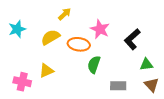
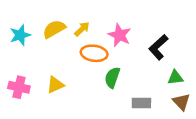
yellow arrow: (65, 14) -> (82, 29), moved
yellow semicircle: (50, 37) -> (54, 29), moved
pink cross: (22, 82) -> (19, 87), moved

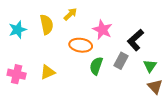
yellow semicircle: (54, 29) -> (47, 24), turned 108
yellow arrow: (82, 29) -> (70, 14), moved
green triangle: (175, 78) -> (150, 66), turned -48
gray rectangle: (141, 103) -> (121, 61), moved, turned -63

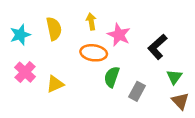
yellow arrow: (70, 14) -> (91, 22), moved, turned -56
gray rectangle: (121, 61) -> (137, 91), moved
pink cross: (17, 74) -> (25, 72), moved, turned 30

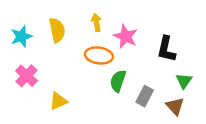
black L-shape: (157, 47) -> (166, 49), turned -35
yellow triangle: (55, 84) -> (58, 101), moved
brown triangle: (180, 101) -> (175, 106), moved

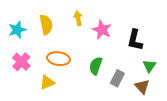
orange ellipse: (99, 55) -> (58, 59), moved

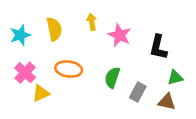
green triangle: (149, 66) -> (175, 77), turned 40
yellow triangle: (47, 82) -> (41, 93), moved
brown triangle: (142, 86) -> (167, 102), turned -35

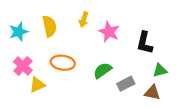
yellow arrow: (92, 22) -> (84, 20), turned -152
green semicircle: (112, 77) -> (103, 70), turned 36
gray rectangle: (138, 92) -> (126, 84), turned 35

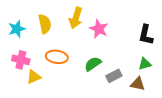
yellow arrow: (84, 20) -> (76, 18), size x1.5
black L-shape: (145, 43) -> (146, 35), moved
pink cross: (23, 66) -> (21, 60), turned -30

